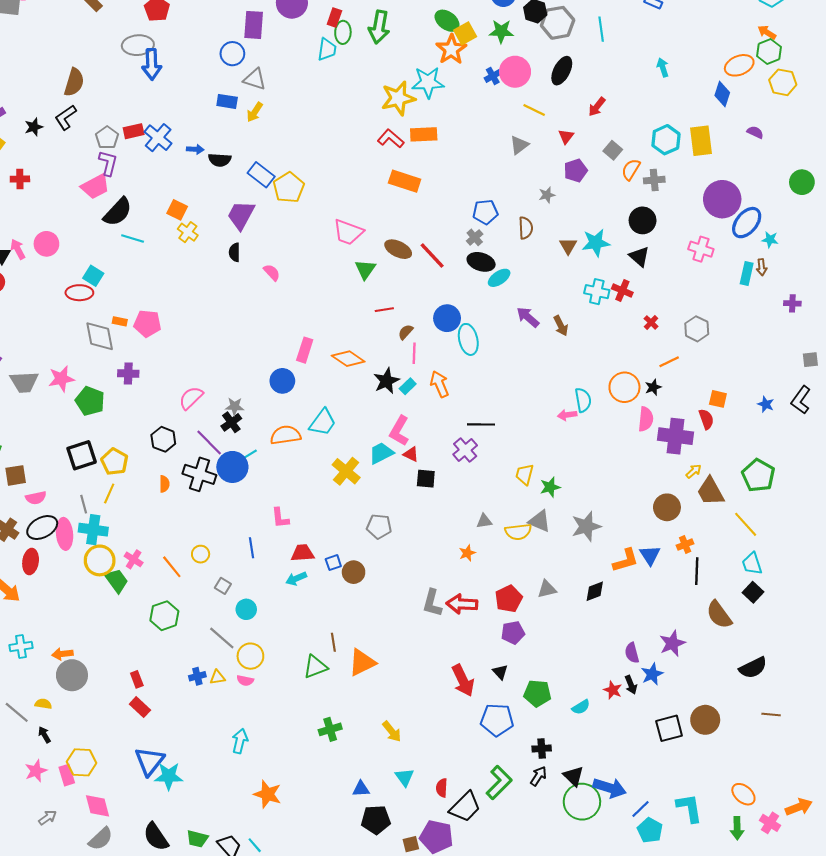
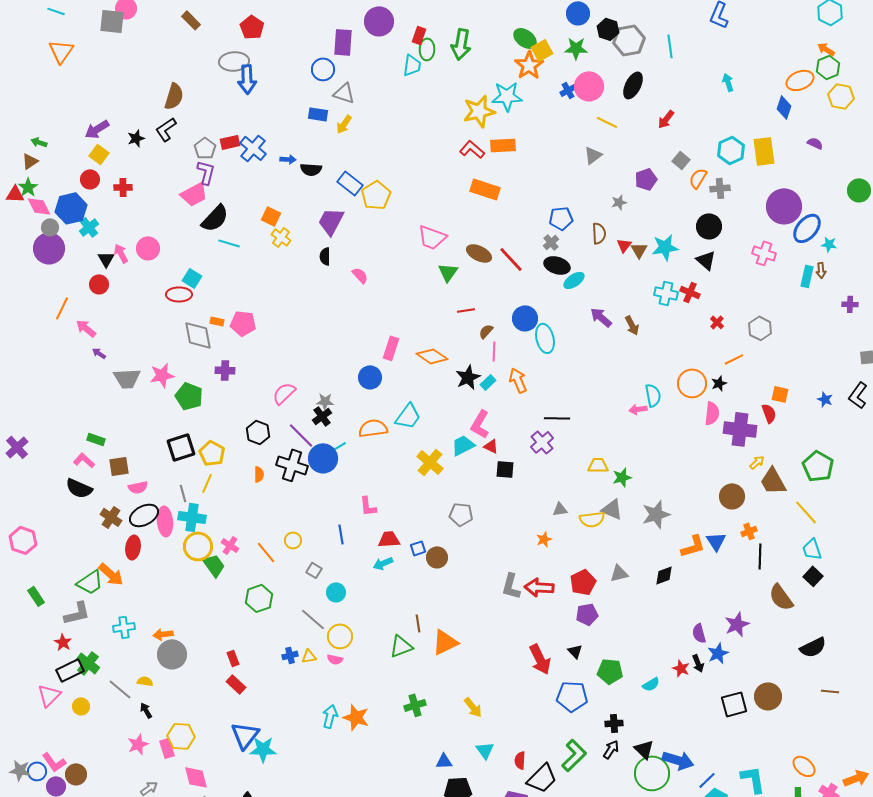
red triangle: (566, 137) -> (624, 245), moved
yellow trapezoid: (525, 474) -> (598, 465), turned 75
orange star: (267, 794) -> (356, 717), moved

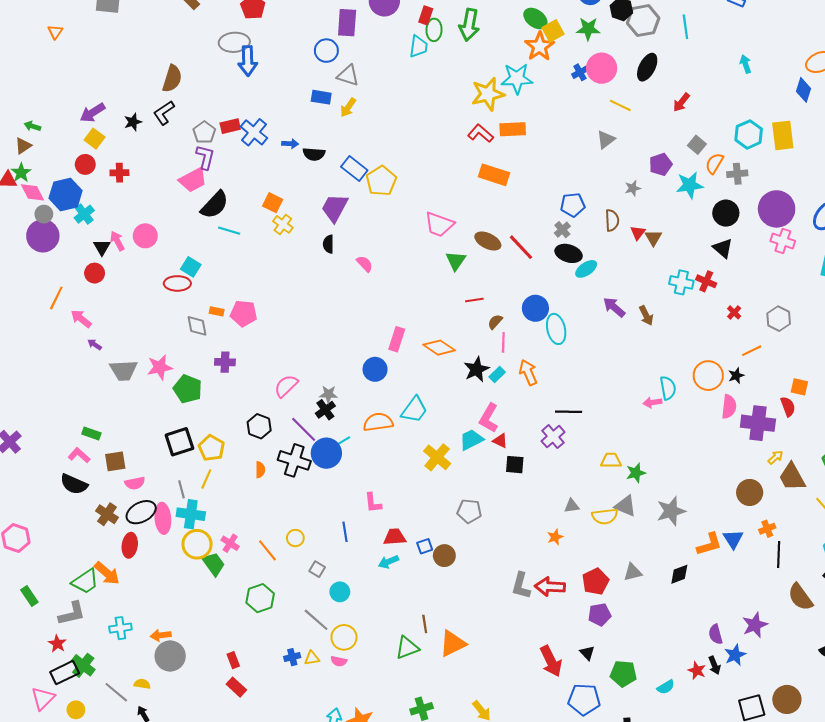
orange triangle: (61, 51) -> (55, 32), size x0.6
purple circle: (784, 206) -> (777, 209), moved
cyan star: (665, 247) -> (690, 185), moved
gray diamond: (198, 335) -> (197, 326), size x0.7

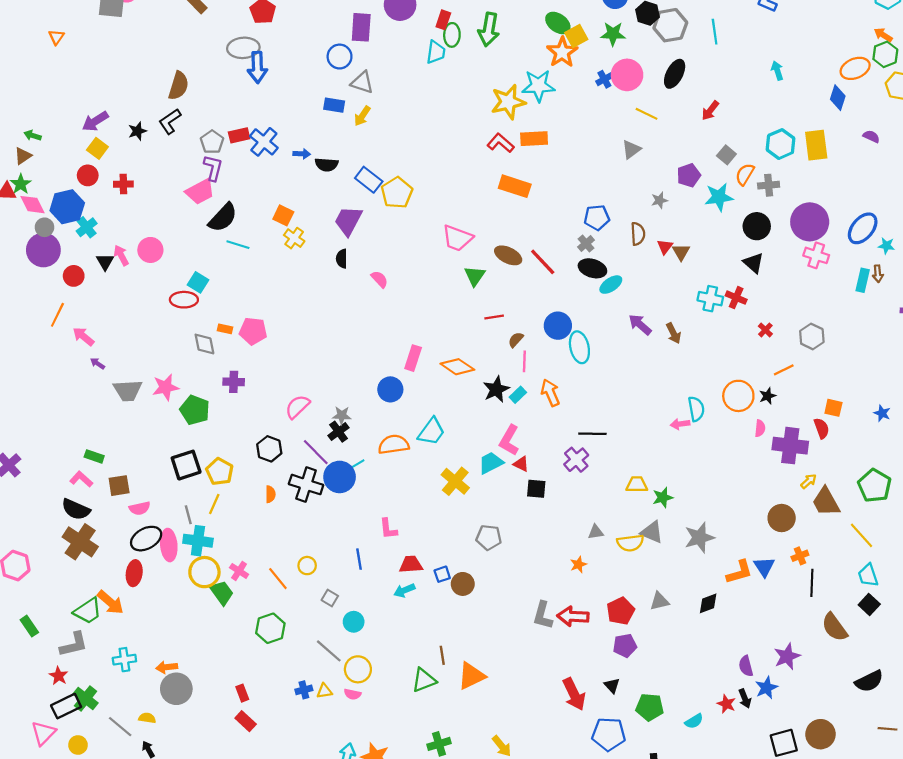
red circle: (95, 273) -> (74, 276), moved
pink semicircle: (729, 407) -> (760, 428), size x0.7
brown cross: (107, 514) -> (80, 542), moved, size x1.5

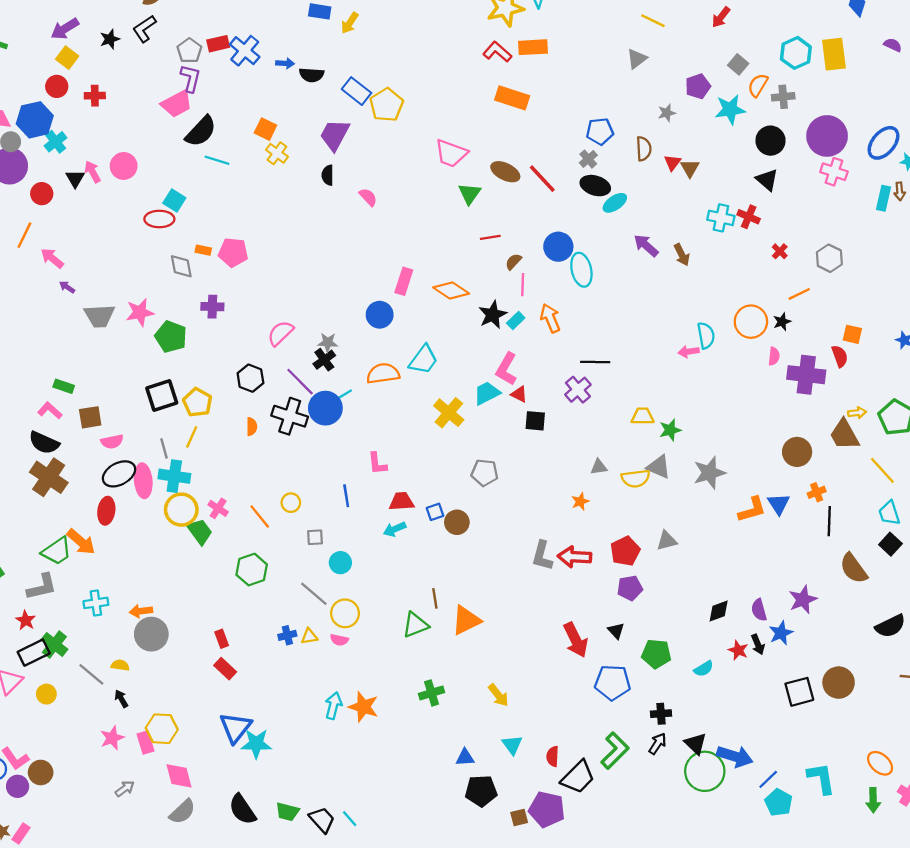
yellow arrow: (809, 481) -> (857, 413), moved, turned 35
gray square: (330, 598) -> (315, 537), turned -35
black diamond: (708, 603) -> (719, 611), moved

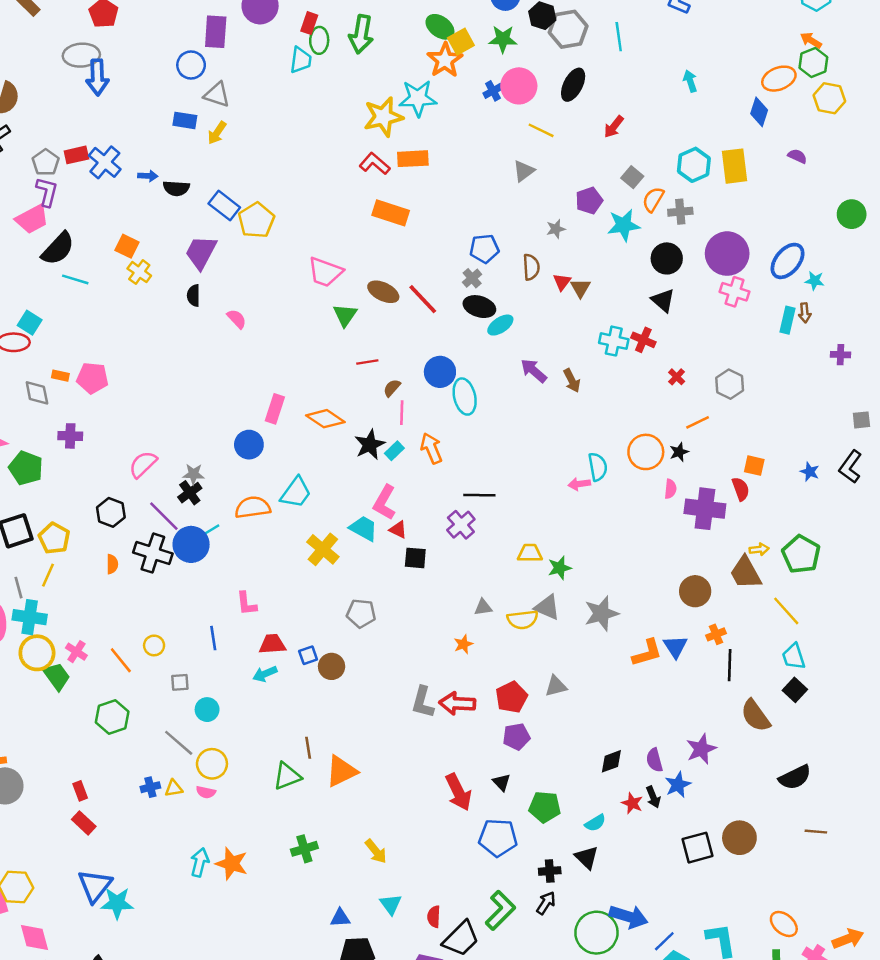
cyan trapezoid: (487, 393) -> (364, 528), turned 56
black triangle: (696, 744) -> (587, 857), moved

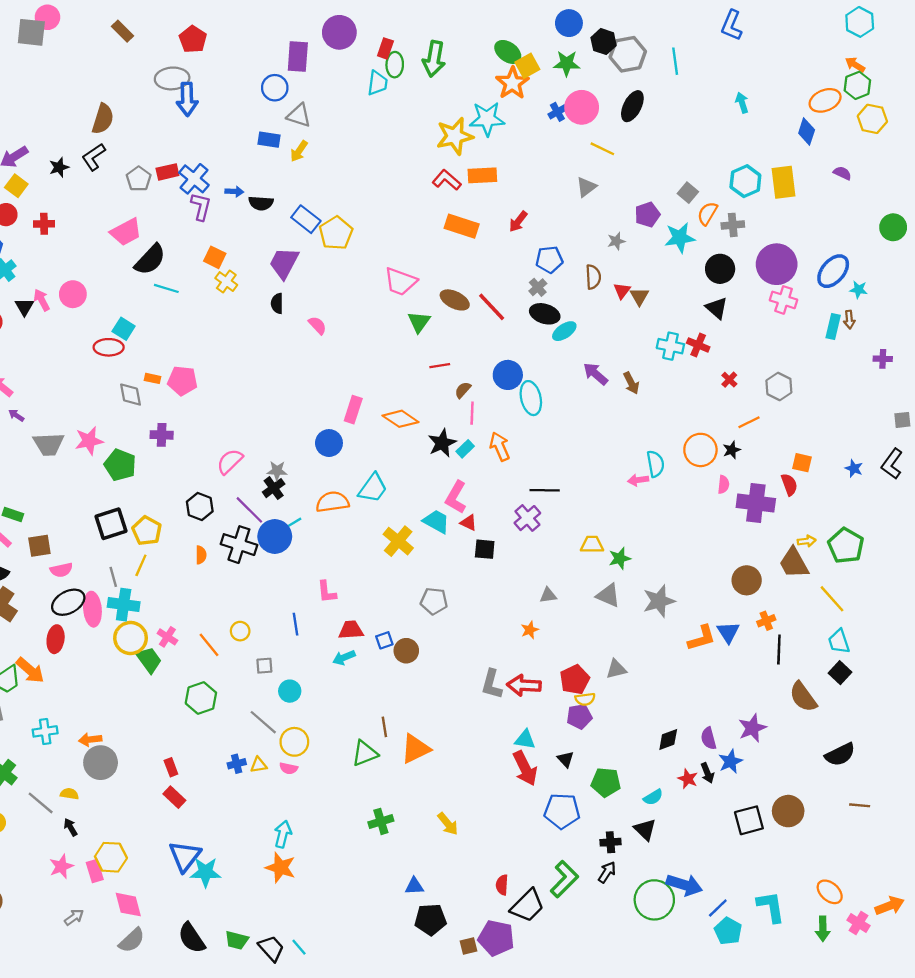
red arrow: (614, 127) -> (518, 222), moved
purple L-shape: (47, 192) -> (201, 207), moved
yellow semicircle: (523, 620) -> (585, 699), moved, size x0.7
orange star: (232, 864) -> (281, 868), moved
cyan triangle: (391, 904) -> (525, 740), moved, turned -45

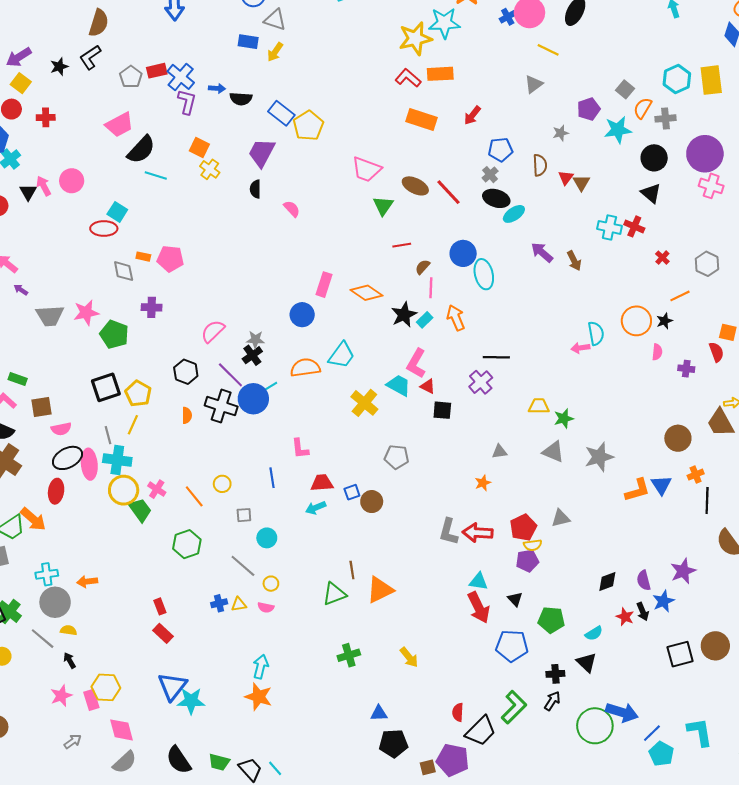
purple cross: (756, 503) -> (686, 369), size x0.5
yellow circle: (294, 742) -> (271, 584), size x0.6
gray circle: (101, 763) -> (55, 602), moved

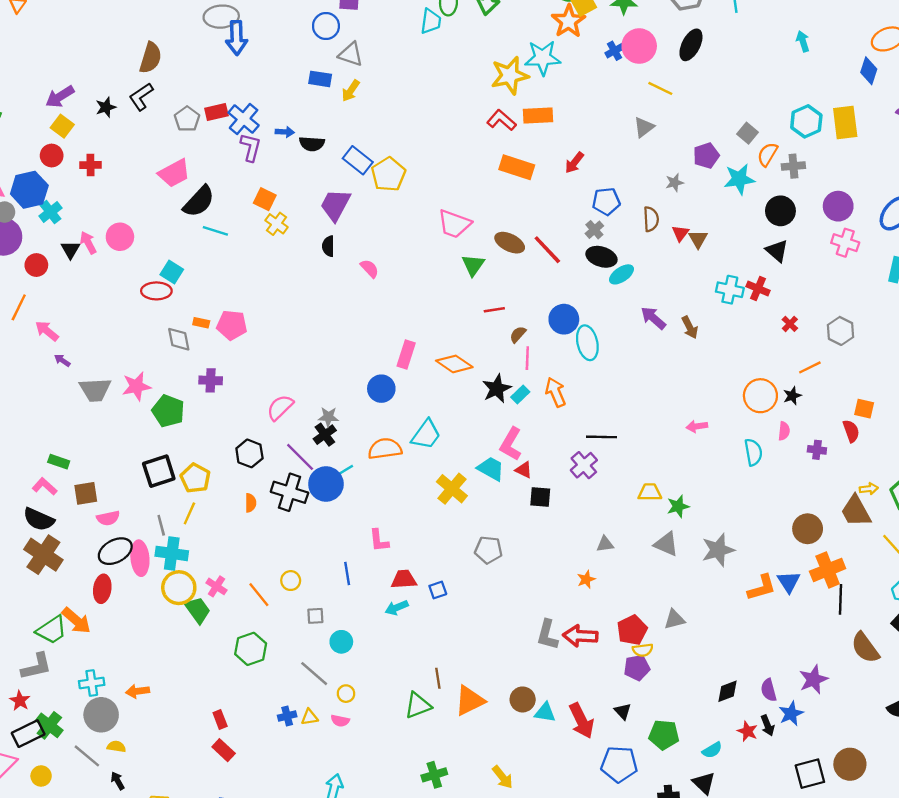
purple circle: (705, 154) -> (838, 206), size x0.7
cyan semicircle: (596, 333) -> (753, 452), moved
orange cross: (696, 475) -> (828, 570), size x1.8
brown circle: (372, 502) -> (523, 699), moved
cyan triangle: (479, 581) -> (545, 712), moved

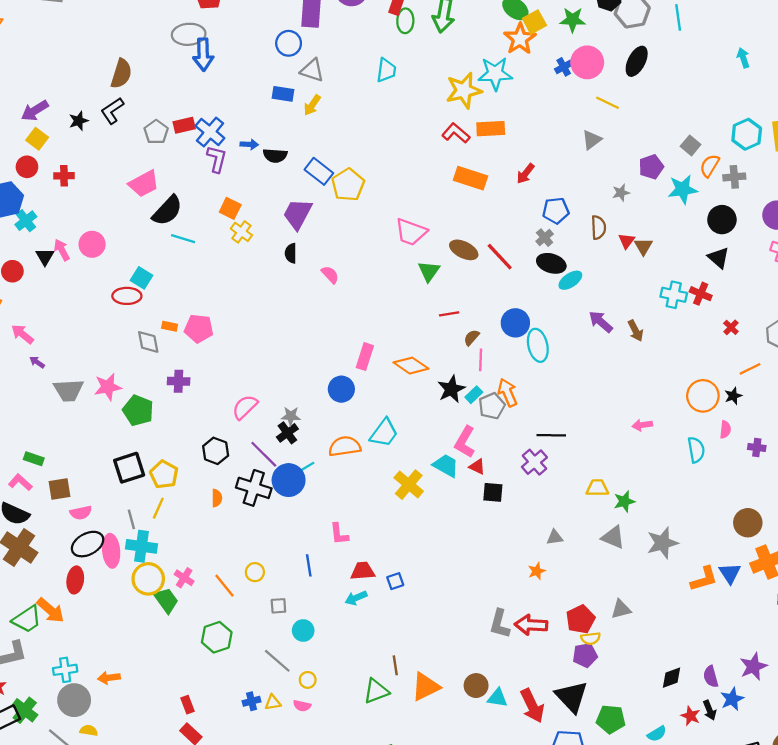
cyan trapezoid: (431, 21) -> (386, 70), moved
gray pentagon: (488, 550) -> (492, 406), moved, turned -30
black triangle: (623, 711) -> (572, 697), size x2.0

